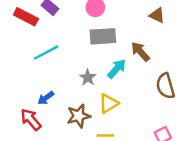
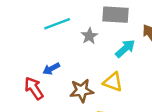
gray star: (88, 77) -> (89, 36), moved
yellow triangle: (109, 103) -> (113, 82), turned 45

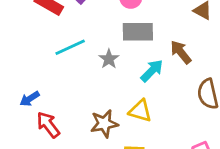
blue arrow: (51, 69) -> (30, 99), moved

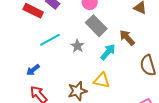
gray rectangle: (138, 32) -> (96, 26), turned 50
blue arrow: (30, 99) -> (33, 70), moved

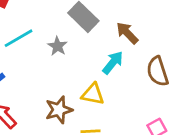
cyan arrow: (108, 52) -> (113, 63), moved

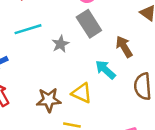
cyan arrow: (113, 63) -> (105, 70), turned -100

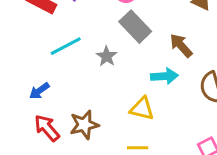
cyan arrow: (105, 70) -> (164, 76), turned 145
brown star: (49, 100) -> (84, 125), moved

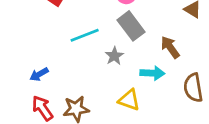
cyan line: (66, 46) -> (85, 35), moved
gray star: (107, 56) -> (114, 56), moved

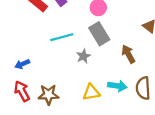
cyan arrow: (152, 73) -> (117, 86), moved
yellow triangle: (129, 100) -> (91, 92), turned -36

